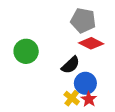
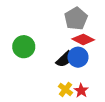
gray pentagon: (83, 20) -> (76, 19), turned 30
blue circle: (85, 83) -> (78, 57), moved

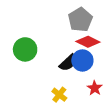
yellow cross: (65, 89) -> (59, 95), moved
red star: (81, 91) -> (95, 88), moved

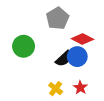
gray pentagon: (80, 20) -> (58, 18), moved
red star: (95, 88) -> (80, 88), moved

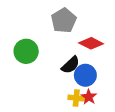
blue circle: (77, 57) -> (85, 75), moved
yellow cross: (56, 89) -> (76, 98), moved, turned -32

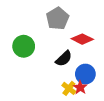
blue circle: (85, 75) -> (85, 74), moved
yellow cross: (76, 98) -> (69, 88), turned 32

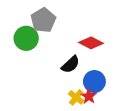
gray pentagon: (58, 18) -> (43, 20), moved
green circle: (24, 46) -> (26, 38), moved

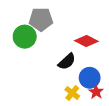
gray pentagon: (43, 20) -> (41, 19), turned 30
red star: (89, 96) -> (96, 92), moved

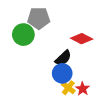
blue circle: (90, 78) -> (62, 73), moved
red star: (96, 92) -> (83, 89), moved

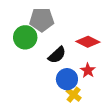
black semicircle: (63, 58) -> (57, 55), moved
red star: (83, 89) -> (88, 70), moved

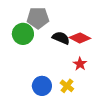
black semicircle: (57, 55) -> (61, 38), moved, turned -114
blue circle: (67, 79) -> (42, 86), moved

